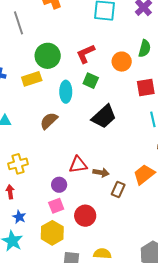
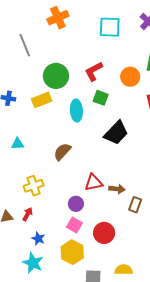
brown semicircle: (49, 121) -> (62, 152), moved
red arrow: (10, 192) -> (28, 214), turned 40
pink square: (56, 206) -> (74, 225), turned -35

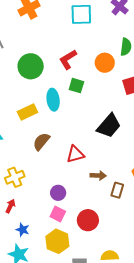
yellow rectangle: (42, 100) -> (27, 112), moved
black trapezoid: (116, 133) -> (109, 126), moved
red triangle: (94, 183) -> (75, 154), moved

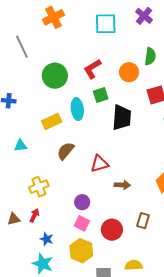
green square: (76, 86) -> (101, 95), turned -35
black trapezoid: (109, 126) -> (122, 117), moved, turned -36
brown rectangle: (117, 190) -> (143, 221), moved

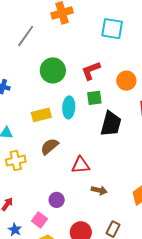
gray line: (22, 47) -> (26, 36), turned 50
yellow cross: (39, 187) -> (16, 161), moved
pink square: (82, 223) -> (39, 220), moved

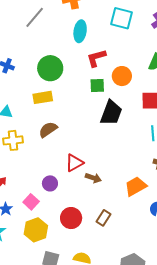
green circle: (53, 70) -> (50, 68), moved
orange circle: (126, 81) -> (122, 76), moved
cyan ellipse: (69, 107) -> (80, 31), moved
red triangle: (81, 165) -> (74, 163), moved, turned -30

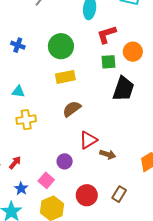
yellow rectangle: (43, 97) -> (65, 77), moved
brown semicircle: (48, 130) -> (72, 109), moved

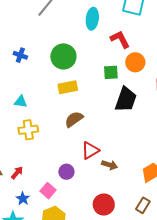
red L-shape: (107, 34) -> (120, 39), moved, turned 80
brown rectangle: (119, 194) -> (143, 205), moved
red circle: (87, 195) -> (104, 205), moved

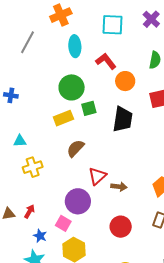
green circle: (63, 56) -> (72, 87), moved
green square: (111, 72) -> (89, 108), moved
purple circle: (66, 172) -> (78, 201), size x1.6

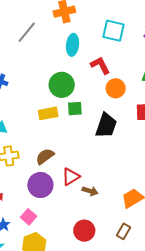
brown semicircle: (75, 148) -> (45, 156), moved
purple circle: (78, 201) -> (40, 185), moved

